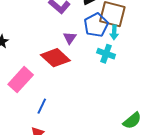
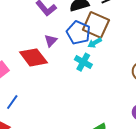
blue pentagon: (96, 25) -> (78, 33), turned -30
cyan arrow: (114, 32) -> (95, 43), turned 48

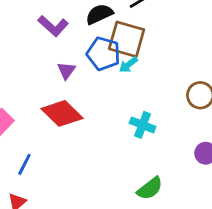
red diamond: (33, 57) -> (62, 113), moved
cyan cross: (83, 62) -> (143, 125), moved

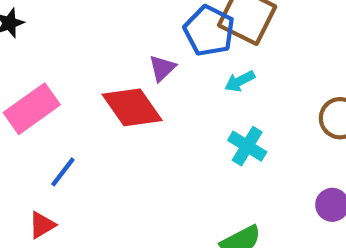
cyan arrow: (128, 65) -> (240, 81), moved
purple triangle: (66, 70) -> (162, 68), moved

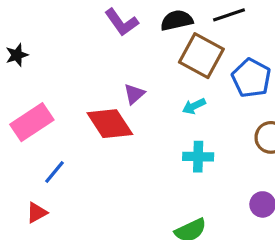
blue pentagon: (209, 31) -> (251, 78), moved
cyan cross: (247, 146) -> (198, 157), turned -32

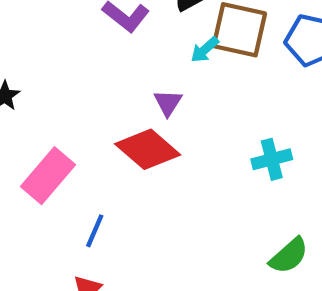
cyan arrow: (194, 106) -> (205, 50), moved

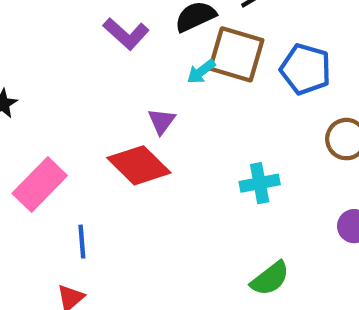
blue line: (95, 231) -> (82, 242), turned -32

